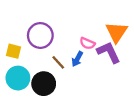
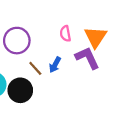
pink semicircle: (87, 43) -> (65, 34), moved, turned 56

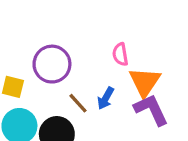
orange triangle: (95, 37) -> (145, 82), moved
purple L-shape: (87, 58) -> (151, 110), moved

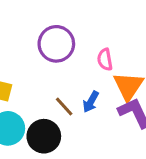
purple circle: (52, 64) -> (56, 44), moved

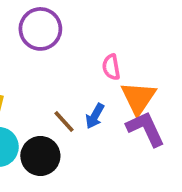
purple circle: (56, 44) -> (40, 29), moved

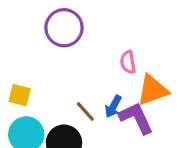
orange triangle: (138, 98) -> (153, 90), turned 36
purple L-shape: (146, 129) -> (136, 118), moved

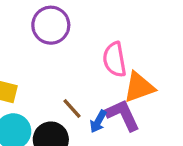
pink semicircle: (128, 62) -> (114, 59), size x1.5
blue arrow: (113, 107) -> (98, 122), moved

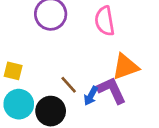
pink semicircle: (114, 59) -> (105, 21), moved

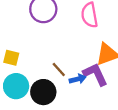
blue arrow: (91, 96) -> (78, 79), turned -133

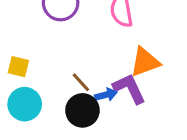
black circle: (43, 92) -> (82, 110), moved

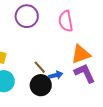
purple L-shape: (129, 89) -> (85, 73), moved

